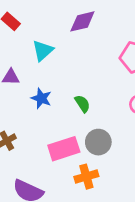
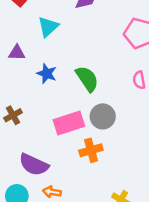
green semicircle: (82, 104) -> (87, 79), size x1.5

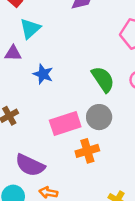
cyan triangle: (48, 27) -> (30, 28), moved
green semicircle: (87, 79) -> (103, 79), moved

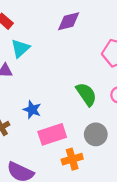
blue star: (43, 74) -> (32, 110), moved
gray circle: (99, 117) -> (96, 134), moved

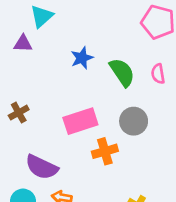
blue star: (32, 110) -> (82, 58), moved, turned 30

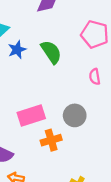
blue star: (82, 58) -> (17, 50), moved
green semicircle: (122, 72) -> (51, 52), moved

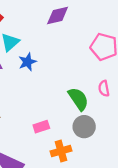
green semicircle: (51, 52) -> (78, 99), moved
pink rectangle: (31, 115) -> (41, 127), size x0.6

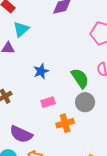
blue star: (27, 62) -> (41, 71), moved

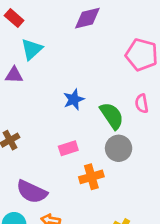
blue star: (41, 71) -> (74, 99), moved

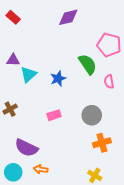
cyan triangle: (32, 49) -> (28, 74), moved
green semicircle: (112, 116) -> (88, 64), moved
orange cross: (91, 177) -> (102, 143), moved

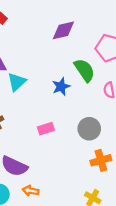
purple diamond: (68, 17) -> (63, 30), moved
blue star: (58, 78) -> (61, 87), moved

